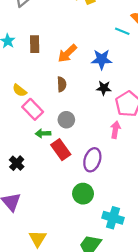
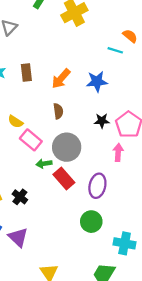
black star: (104, 88) -> (102, 121), moved
gray circle: (66, 120) -> (67, 147), size x1.6

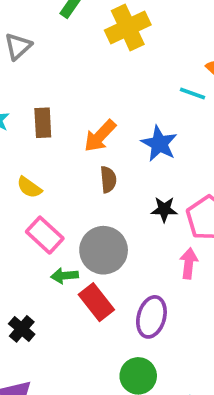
blue star: (97, 81) -> (159, 144), turned 30
brown semicircle: (58, 111) -> (108, 179), moved
yellow semicircle: (15, 122) -> (29, 187), moved

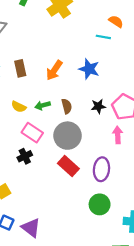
brown semicircle: (108, 179) -> (67, 106), moved
green arrow: (64, 276) -> (43, 105), moved
black cross: (22, 329) -> (25, 156), moved, turned 32

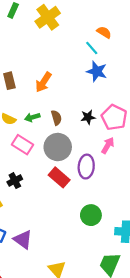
cyan line: (103, 37) -> (92, 48), turned 40
blue star: (89, 69) -> (97, 71), moved
pink arrow: (118, 135) -> (108, 145), turned 35
black cross: (25, 156) -> (15, 181), moved
purple ellipse: (101, 169) -> (86, 167), moved

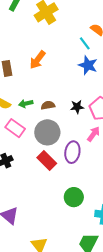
orange arrow: (43, 82) -> (38, 60), moved
brown semicircle: (56, 118) -> (48, 105), turned -88

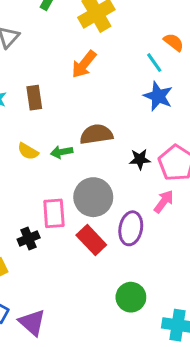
orange arrow: (38, 60) -> (84, 64), moved
brown semicircle: (48, 105) -> (96, 134), moved, size x1.5
pink rectangle: (15, 128) -> (54, 213), moved, turned 48

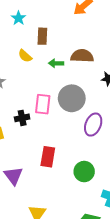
brown rectangle: (34, 98) -> (42, 36), moved
yellow semicircle: (28, 151) -> (25, 56), moved
red rectangle: (91, 240) -> (48, 157), moved, turned 42

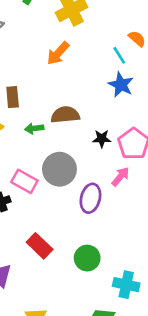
pink rectangle: (43, 104) -> (24, 181), turned -60
red rectangle: (48, 157) -> (40, 246), turned -48

